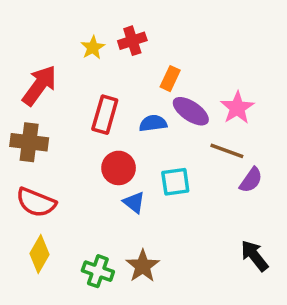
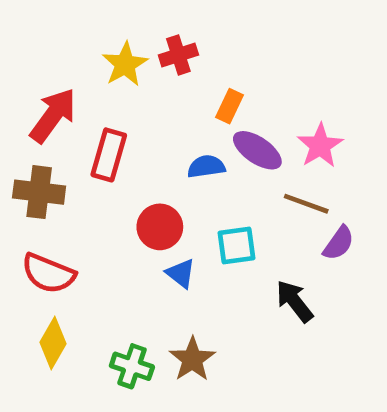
yellow star: (93, 48) -> (125, 64), size x1.4
red rectangle: (105, 115) -> (109, 155), moved
black arrow: (254, 256) -> (295, 301), moved

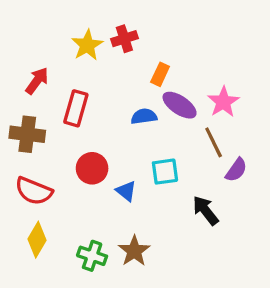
red arrow: (53, 115) -> (37, 81), size x0.7
brown line: (306, 204) -> (214, 142), turned 44
red circle: (160, 227) -> (92, 168), moved

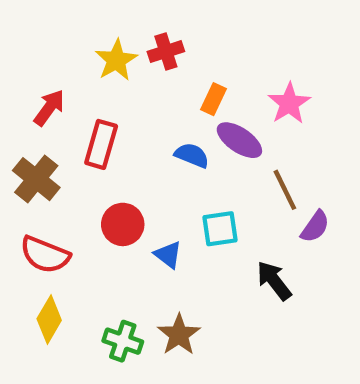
pink star: (223, 102) -> (289, 103), moved
blue semicircle: (144, 116) -> (192, 155), turned 30
brown cross: (27, 134) -> (36, 179), turned 32

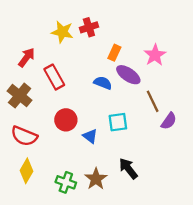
yellow star: (116, 60) -> (62, 32), turned -30
red rectangle: (101, 144) -> (54, 77), turned -45
black arrow: (274, 281) -> (128, 168), moved

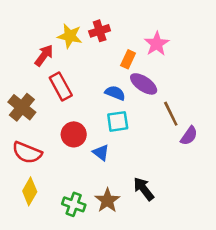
pink star: (155, 55) -> (157, 44), moved
red arrow: (26, 57) -> (44, 55), moved
cyan square: (118, 122) -> (118, 121), moved

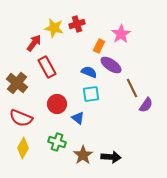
black arrow: (144, 189) -> (111, 157), moved, turned 132
green cross: (74, 204) -> (57, 142), moved

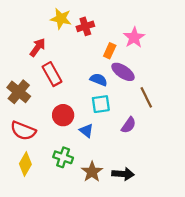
yellow star: (54, 28) -> (61, 19), moved
purple semicircle: (146, 105) -> (129, 125), moved

